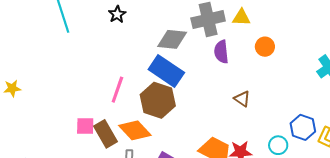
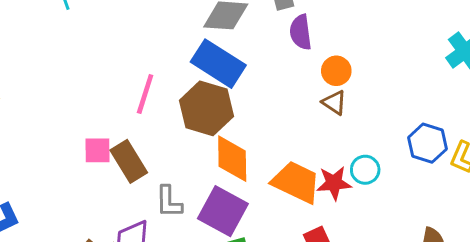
orange circle: (265, 47) -> (336, 71), moved
orange diamond: (135, 130) -> (232, 159), moved, turned 44
cyan circle: (278, 145) -> (365, 170), moved

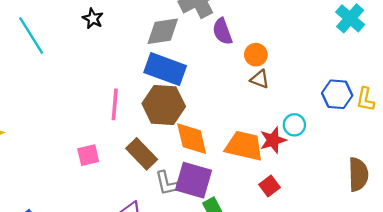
brown rectangle: (129, 161) -> (142, 154), moved
gray L-shape: (169, 202) -> (167, 183), moved

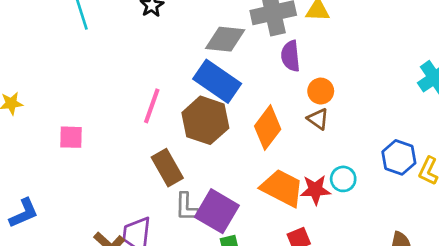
orange diamond: (192, 139) -> (268, 128), moved, turned 36
pink square: (88, 155) -> (71, 137), moved

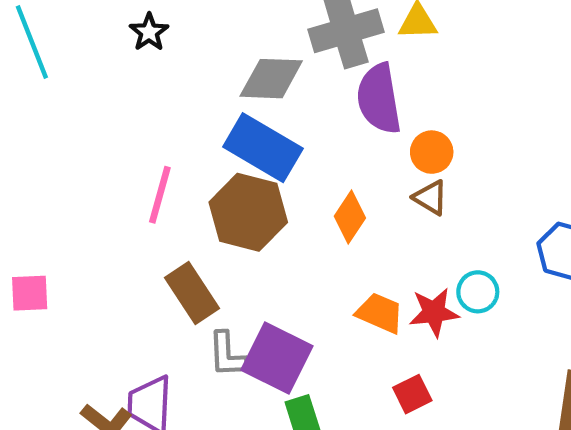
purple semicircle: (291, 56) -> (379, 99), size x1.4
orange diamond: (268, 128) -> (350, 217), size x0.7
pink square: (71, 137) -> (30, 293), moved
orange trapezoid: (282, 188) -> (380, 313), size x0.7

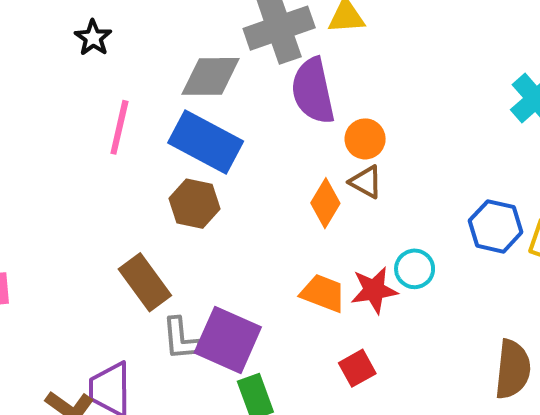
pink line: (160, 195) -> (119, 127), moved
brown hexagon: (248, 212) -> (194, 204), size x0.7
orange diamond: (350, 217) -> (325, 203), moved

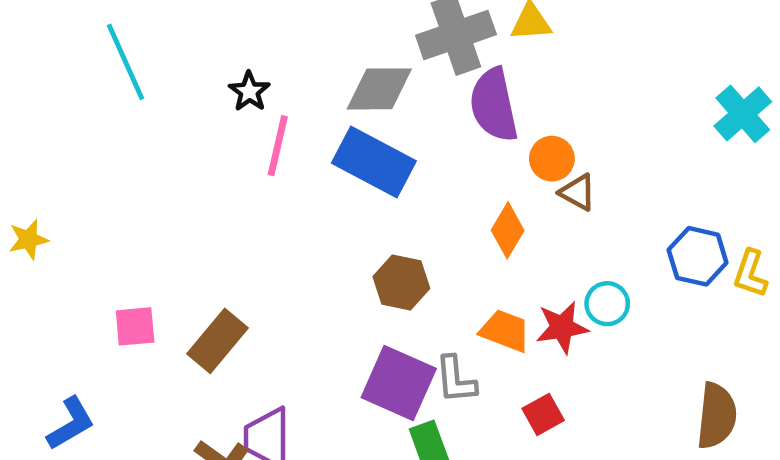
black star: (93, 38) -> (249, 91), moved
brown triangle: (366, 182) -> (578, 192), moved
brown hexagon: (194, 204) -> (401, 283), moved
brown rectangle: (145, 282) -> (218, 341), moved, turned 76
gray L-shape: (181, 339) -> (456, 380), moved

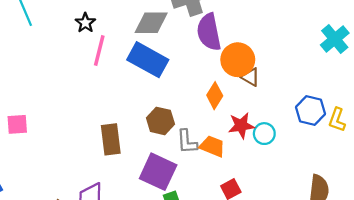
orange circle: (552, 159) -> (238, 60), size x1.5
pink square: (135, 326) -> (17, 124), moved
red star: (562, 327) -> (241, 126), moved
brown rectangle: (218, 341) -> (111, 139), moved, turned -48
gray L-shape: (456, 380) -> (187, 142), moved

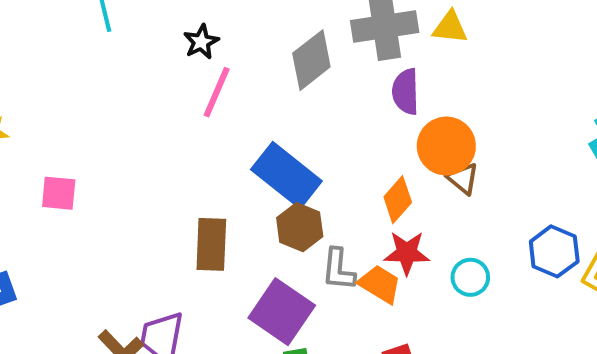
gray diamond: (151, 23) -> (311, 60), turned -48
purple semicircle: (209, 32) -> (406, 92), size x0.7
blue rectangle: (148, 60) -> (286, 175), moved
red star: (241, 126) -> (407, 253), moved

